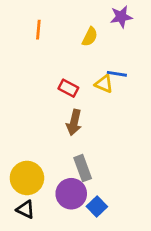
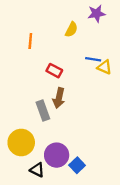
orange line: (38, 30) -> (30, 41), moved
yellow triangle: (104, 84) -> (105, 67), moved
gray rectangle: (83, 168) -> (43, 111), moved
black triangle: (26, 209) -> (37, 170), moved

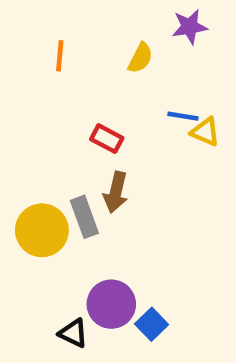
orange line: (30, 41) -> (60, 56), moved
yellow circle: (21, 142) -> (42, 230), moved

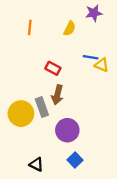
purple circle: (111, 304) -> (67, 130), moved

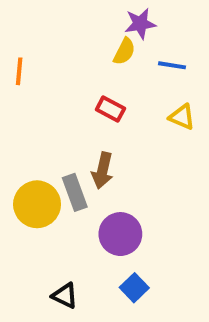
purple star: (94, 13) -> (140, 24), moved
orange line: (30, 27) -> (19, 71), moved
blue line: (91, 57) -> (172, 65), moved
red rectangle: (53, 68) -> (110, 109), moved

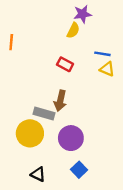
blue line: (172, 65) -> (102, 54), moved
gray rectangle: (75, 192) -> (44, 113), turned -54
yellow circle: (37, 204) -> (30, 133), moved

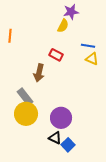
brown arrow: (60, 101) -> (39, 73), moved
gray rectangle: (44, 113) -> (25, 97), moved, turned 36
black triangle: (38, 174) -> (55, 138), moved

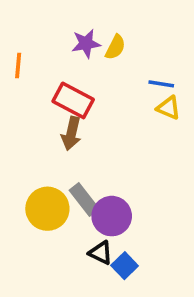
purple star: (71, 12) -> (86, 43), moved
red rectangle: (56, 55) -> (73, 100), moved, size x1.5
gray rectangle: (25, 97) -> (84, 200), moved

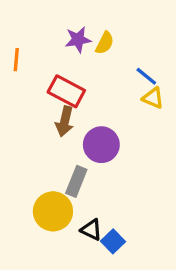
blue line: (161, 84) -> (146, 76), turned 30
gray rectangle: (84, 200) -> (76, 181), turned 60
yellow circle: (47, 209) -> (53, 211), moved
purple circle: (112, 216) -> (101, 145), moved

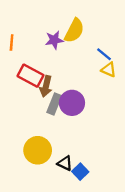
purple star: (78, 40) -> (54, 40), moved
yellow semicircle: (105, 43) -> (74, 31), size x1.5
red rectangle: (66, 91) -> (31, 76), moved
gray rectangle: (76, 181) -> (54, 104), moved

